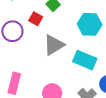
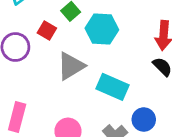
cyan hexagon: (90, 24) -> (102, 29), moved

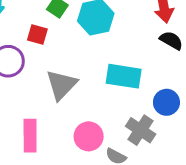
gray triangle: (71, 66) -> (61, 85), moved

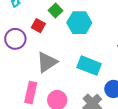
pink rectangle: (30, 136) -> (31, 93), moved

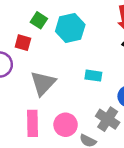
cyan rectangle: (89, 66) -> (93, 76), size x0.6

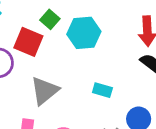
red square: (23, 43) -> (28, 42), size x1.5

